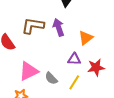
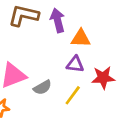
orange triangle: (86, 38) -> (81, 38), moved, turned 35
gray semicircle: (51, 78) -> (42, 87), turned -80

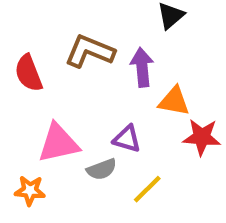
purple triangle: (75, 64) -> (127, 139), moved
red star: (103, 78) -> (202, 137), moved

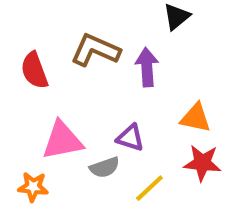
orange triangle: (174, 101) -> (196, 118), moved
red star: (202, 137) -> (202, 163), moved

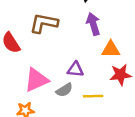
purple arrow: (147, 67) -> (93, 24), moved
yellow line: (149, 188) -> (93, 96), turned 54

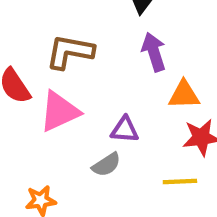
pink triangle: (36, 80) -> (60, 111), moved
yellow line: (93, 96) -> (180, 182), moved

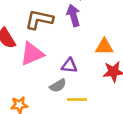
purple arrow: (154, 52) -> (73, 15), moved
yellow line: (180, 182) -> (77, 99), moved

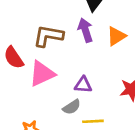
orange triangle: (104, 47) -> (116, 36), moved, turned -30

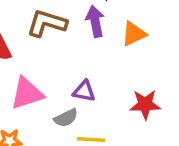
pink triangle: (42, 74) -> (27, 93), moved

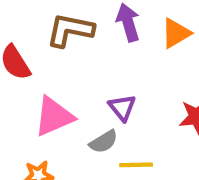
purple triangle: (84, 91) -> (122, 108), turned 45

